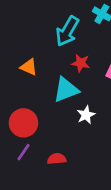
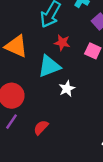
orange triangle: (29, 67) -> (16, 46), size x1.5
red semicircle: (57, 159) -> (41, 127), turned -42

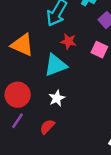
white star: (67, 89) -> (57, 98), moved

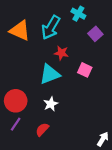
orange triangle: (22, 45) -> (20, 31), moved
pink square: (99, 50) -> (85, 70), moved

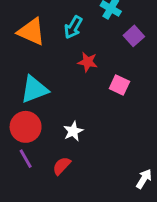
cyan arrow: (51, 27) -> (73, 27), size x0.7
cyan triangle: (50, 74) -> (34, 89), moved
purple line: (16, 124) -> (26, 159), turned -64

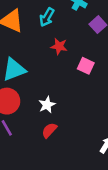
red semicircle: (62, 166) -> (49, 130), moved

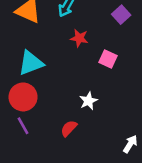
white star: (47, 105) -> (88, 101), moved

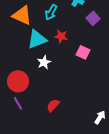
cyan triangle: (31, 63) -> (37, 39), moved
white star: (88, 101) -> (44, 62), moved

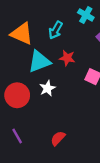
red circle: (18, 81) -> (17, 95), moved

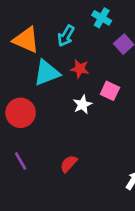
white star: (47, 88) -> (82, 105), moved

